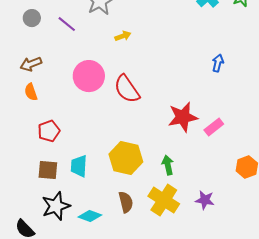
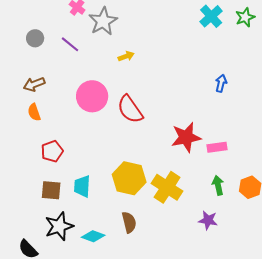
pink rectangle: (214, 127) -> (217, 147), turned 30
green arrow: (168, 165) -> (218, 185), moved
yellow cross: (164, 200) -> (167, 187), moved

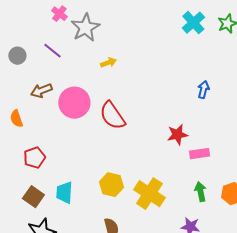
gray circle: (35, 38) -> (17, 56), moved
brown arrow: (34, 84) -> (41, 91), moved
red star: (186, 137) -> (177, 135), moved, size x0.7
yellow hexagon: (129, 178) -> (111, 185), size x0.7
brown square: (51, 190) -> (33, 197), turned 30

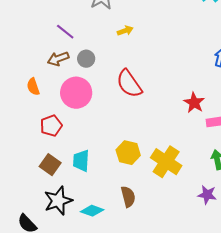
purple line: (52, 51) -> (65, 32), moved
gray circle: (17, 56) -> (86, 59), moved
pink circle: (74, 103) -> (76, 93), moved
red star: (177, 135) -> (194, 103), turned -30

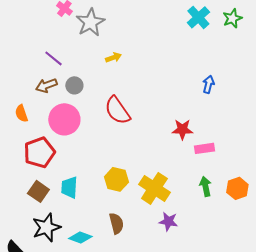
red star: (194, 103) -> (182, 129), turned -30
red pentagon: (51, 126) -> (39, 152), size x1.4
purple star: (207, 195) -> (168, 221), moved

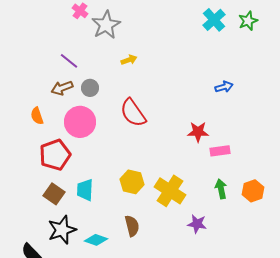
blue arrow: (208, 84) -> (224, 87), turned 60
purple star: (168, 221) -> (197, 224), moved

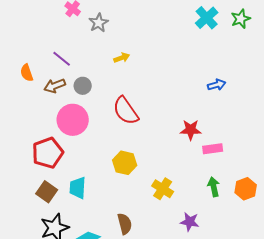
gray star: (106, 25) -> (99, 23), size x0.7
orange semicircle: (37, 116) -> (27, 73), moved
yellow hexagon: (132, 182) -> (125, 163), moved
yellow cross: (170, 191) -> (163, 189), size x0.7

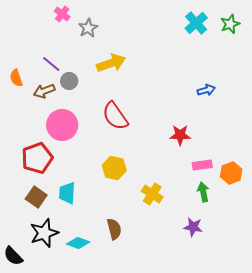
yellow arrow: (122, 58) -> (111, 63), size x1.8
gray circle: (83, 86) -> (69, 81), moved
pink rectangle: (213, 149) -> (202, 165), moved
orange hexagon: (246, 189) -> (231, 173), moved
purple star: (190, 222) -> (193, 227), moved

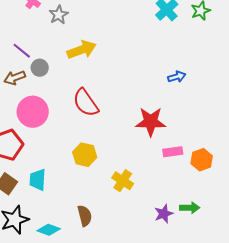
red star: (180, 135) -> (151, 122), size x1.4
green arrow: (203, 192) -> (190, 208), moved, turned 102
purple star: (193, 227) -> (164, 214), turned -30

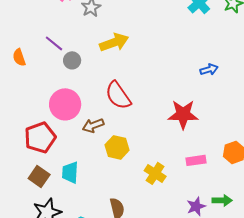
brown arrow: (15, 78) -> (93, 125), moved
pink rectangle: (173, 152) -> (196, 160), moved

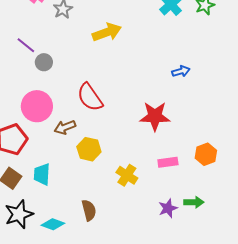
yellow arrow: (114, 42) -> (107, 32), moved

